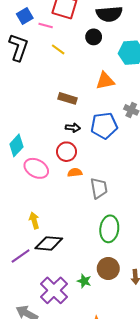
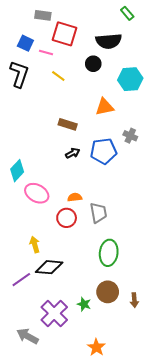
blue square: (25, 16) -> (25, 43), turned -35
black arrow: (73, 128) -> (73, 153), turned -32
red circle: (67, 152) -> (67, 218), moved

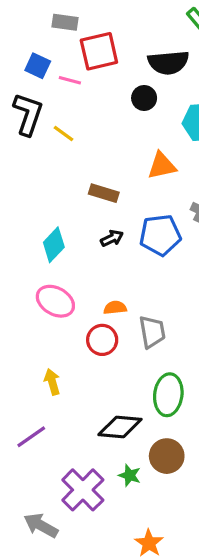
red square: (64, 34) -> (99, 51), turned -30
yellow line: (58, 76) -> (63, 133), moved
cyan diamond: (17, 171) -> (54, 245), moved
black diamond: (49, 267) -> (120, 427), moved

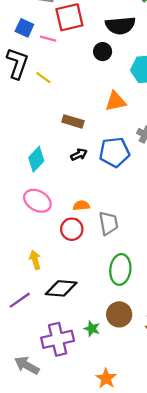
black diamond: (120, 427) -> (61, 288), moved
purple cross: (83, 490) -> (58, 339), turned 32

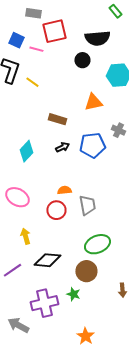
pink ellipse: (37, 201) -> (17, 197), moved
green ellipse: (120, 269) -> (97, 244), turned 60
brown circle: (119, 314) -> (86, 271), moved

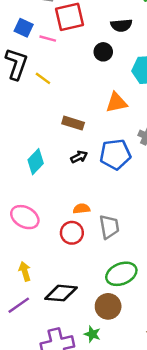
black semicircle: (97, 38) -> (121, 25), size x0.7
yellow arrow: (25, 236) -> (25, 271), moved

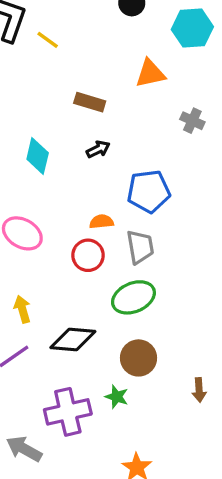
blue pentagon: (115, 154) -> (149, 191), moved
cyan diamond: (36, 162) -> (38, 156), turned -30
green ellipse: (121, 274) -> (133, 297), moved

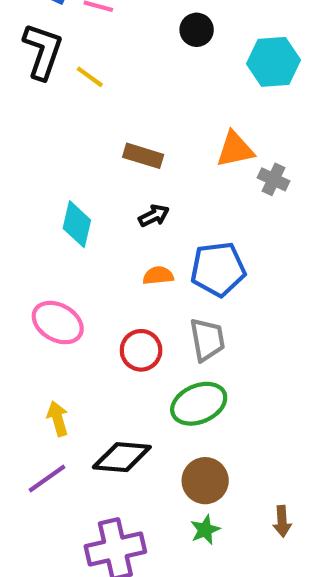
orange triangle: (150, 74) -> (235, 149), moved
orange semicircle: (101, 222) -> (158, 276), moved
green star: (117, 397) -> (205, 530), moved, turned 30

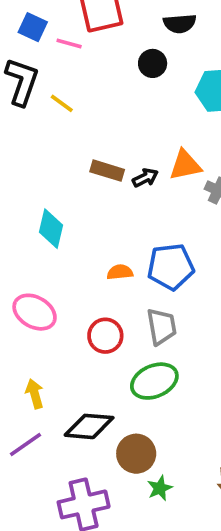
black arrow: (154, 216) -> (145, 178), moved
brown circle: (205, 481) -> (136, 454), moved

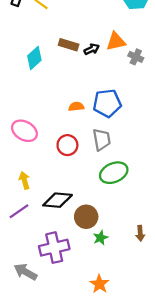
cyan diamond: (51, 229) -> (34, 58), moved, turned 35
green ellipse: (154, 381) -> (114, 173), moved

